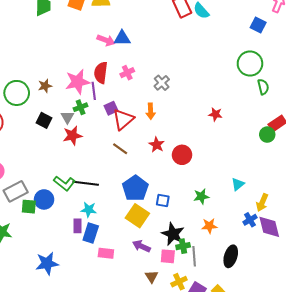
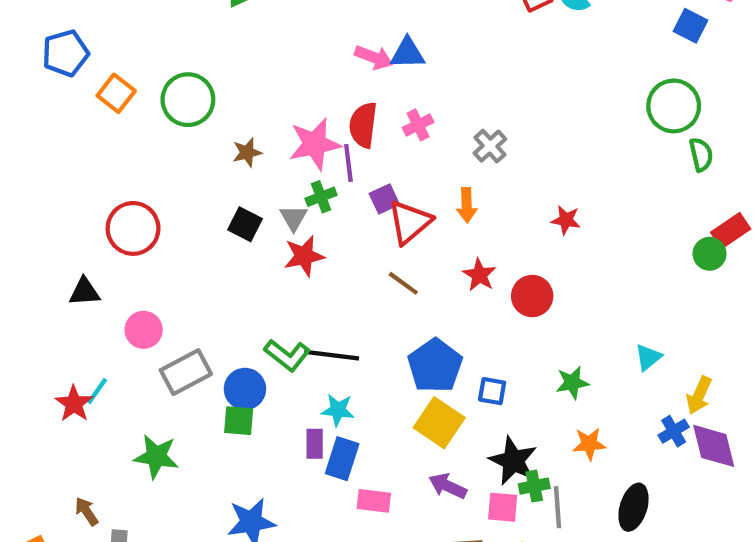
green circle: (17, 93) -> (188, 100), moved
red star: (215, 114) -> (566, 220), moved
green square: (29, 207) -> (239, 421), moved

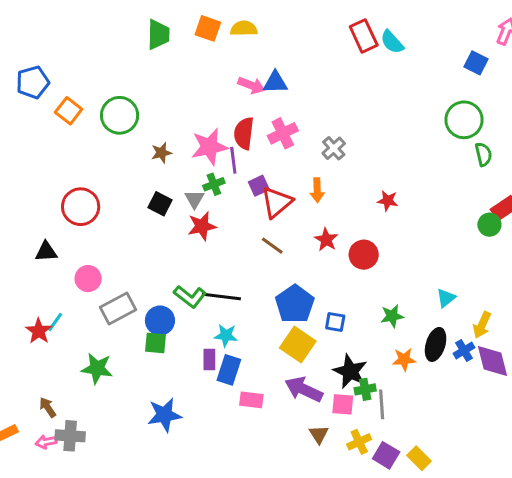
pink cross: (418, 125) -> (283, 133), size x1.4
purple arrow: (448, 486) -> (304, 389), size x1.4
black ellipse: (634, 507) -> (436, 344), moved

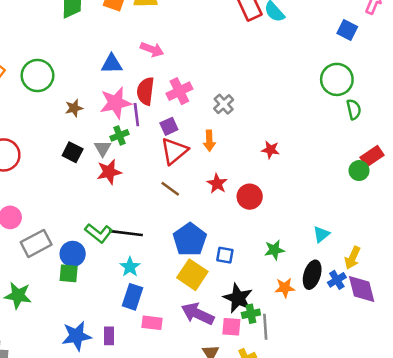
blue triangle: (275, 82) -> (112, 64), moved
purple square: (259, 186) -> (169, 126), moved
cyan star: (226, 335) -> (130, 267), turned 30
purple rectangle: (209, 359) -> (109, 336), moved

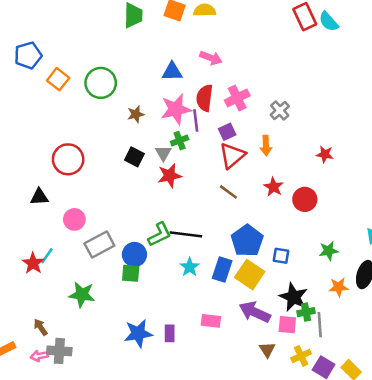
green L-shape: (99, 233) -> (160, 234), turned -64
blue rectangle: (132, 297) -> (222, 270), moved

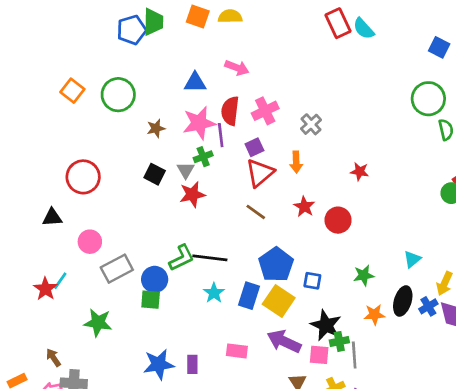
blue pentagon: (28, 55) -> (132, 30), moved

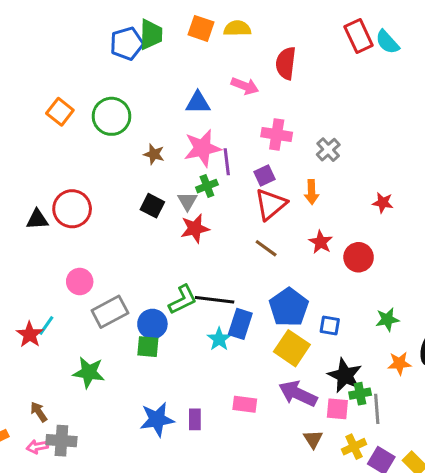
red semicircle: (230, 111) -> (286, 63), moved
pink cross: (265, 111) -> (277, 134), turned 35
brown star: (156, 128) -> (154, 154), turned 30
black triangle: (52, 217) -> (37, 219), moved
blue rectangle: (249, 296) -> (240, 324), moved

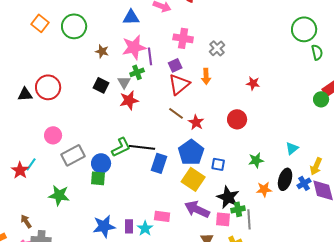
red star: (321, 242) -> (196, 122), moved
cyan star: (219, 339) -> (145, 228), moved

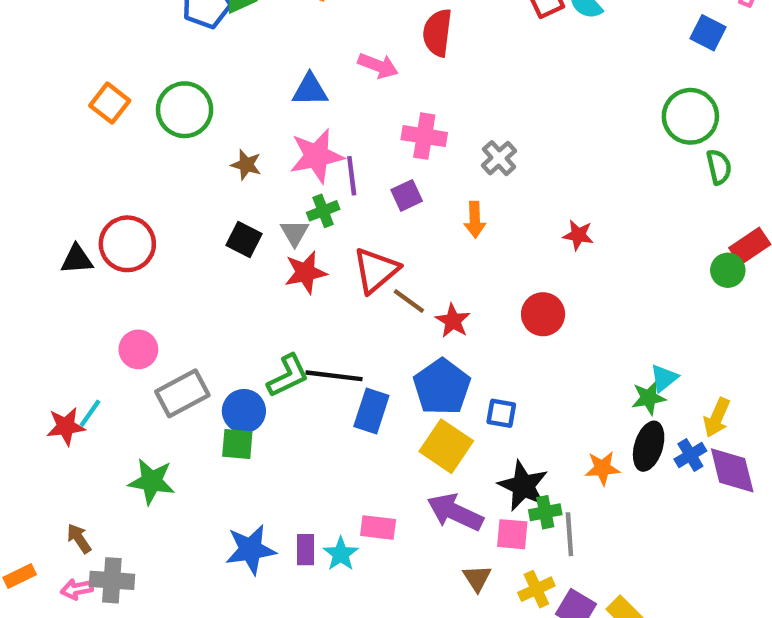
red triangle: (179, 84) -> (376, 270), moved
green star: (256, 160) -> (649, 398), moved
red star: (20, 170) -> (66, 426), turned 30

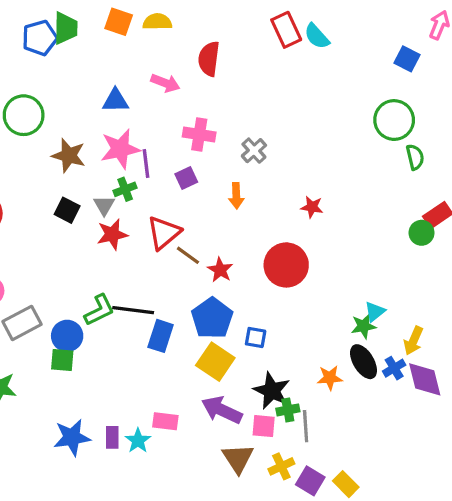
brown star: (246, 165) -> (69, 155), size x1.5
red circle: (543, 314) -> (286, 265), size x1.4
black ellipse: (649, 446) -> (364, 362), turned -48
brown triangle: (477, 578) -> (238, 458), size x1.5

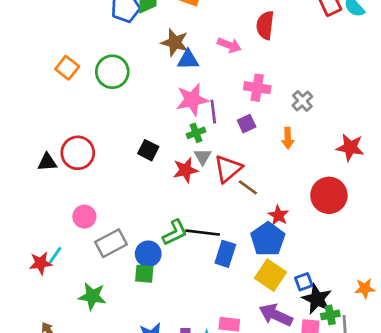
brown star: (69, 155) -> (175, 42), moved
gray triangle: (104, 205) -> (203, 157), moved
red star: (312, 207) -> (350, 147), size x1.5
red star: (220, 270) -> (278, 215), moved
blue square: (256, 337) -> (304, 282), moved, turned -30

